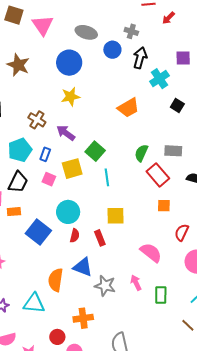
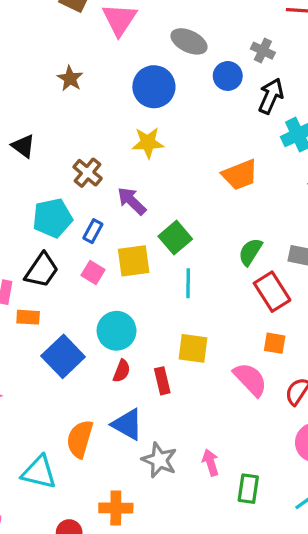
brown star: (18, 65) -> (70, 78), size x0.7
pink semicircle: (151, 253) -> (250, 379), moved

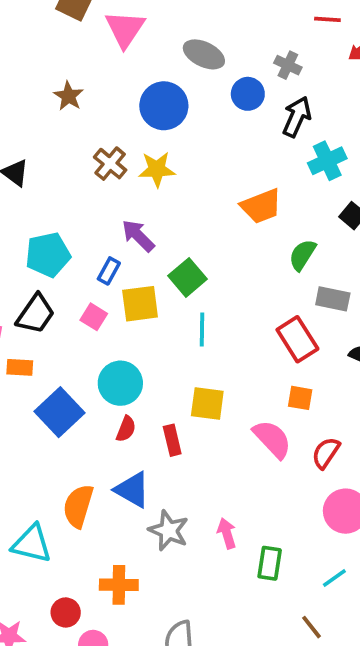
brown cross: (88, 173) -> (110, 164), moved
blue rectangle: (93, 231) -> (109, 271), moved
green semicircle: (250, 252) -> (302, 255), moved

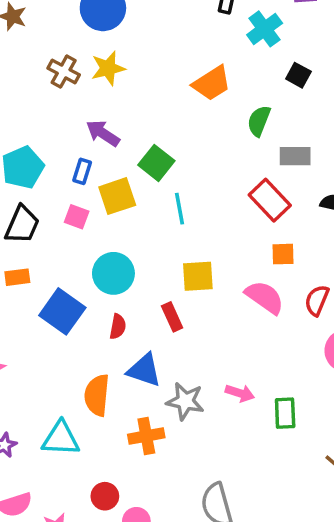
red semicircle: (126, 429) -> (118, 327), moved
pink arrow: (227, 533) -> (240, 393), turned 136
orange cross: (119, 585) -> (146, 436), moved

